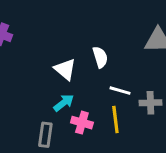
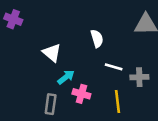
white triangle: (65, 69) -> (52, 53), moved
yellow line: (115, 120) -> (117, 102), moved

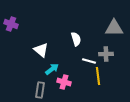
gray cross: (139, 77) -> (106, 54), moved
yellow line: (117, 102) -> (98, 76), moved

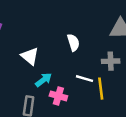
white line: (89, 61) -> (85, 79), moved

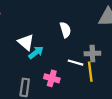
gray cross: (111, 61) -> (92, 54), moved
cyan arrow: (43, 80) -> (36, 52), moved

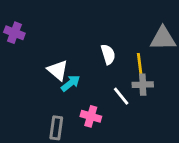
white line: (76, 63) -> (121, 96), turned 35
yellow line: (90, 72) -> (140, 66), moved

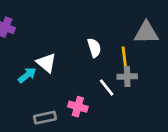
cyan arrow: (71, 83) -> (27, 75), moved
gray rectangle: (56, 128) -> (45, 118), turned 70

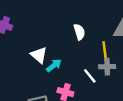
white semicircle: (94, 48) -> (79, 32), moved
cyan arrow: (27, 75) -> (54, 65), moved

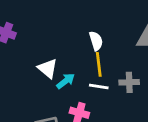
yellow line: (105, 52) -> (99, 64), moved
white line: (90, 76) -> (99, 86), moved, turned -42

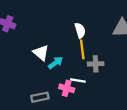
gray cross: (129, 82) -> (96, 64), moved
white line: (99, 86) -> (78, 81), moved

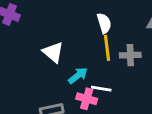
cyan arrow: (56, 63) -> (78, 76), moved
gray cross: (96, 64) -> (130, 55), moved

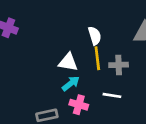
white triangle: (53, 52) -> (68, 62), moved, turned -30
white line: (101, 89) -> (112, 95), moved

